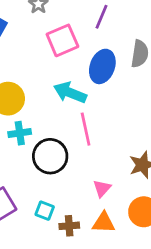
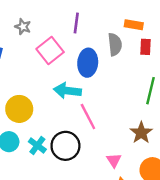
cyan cross: (20, 133) -> (37, 145), moved, turned -30

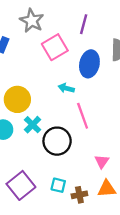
gray star: (23, 27) -> (32, 21), size x1.5
cyan arrow: (67, 91) -> (66, 88), size x0.6
cyan cross: (37, 145) -> (33, 125), moved

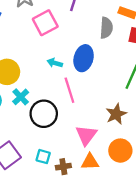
blue ellipse: (89, 64) -> (84, 58), moved
pink triangle: (102, 161) -> (86, 135), size x1.5

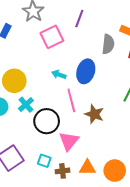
brown star: (116, 114) -> (94, 114), moved, turned -30
pink triangle: (86, 135) -> (69, 141), moved
orange circle: (120, 151) -> (115, 171), moved

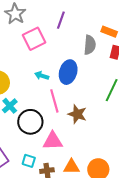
pink triangle: (69, 141) -> (53, 141), turned 50

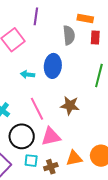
pink line: (54, 101) -> (37, 109), moved
black circle: (30, 122) -> (22, 136), moved

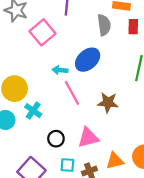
blue ellipse: (53, 66) -> (88, 60), turned 45
pink line: (37, 109) -> (72, 93), moved
black circle: (22, 136) -> (56, 139), size x0.6

